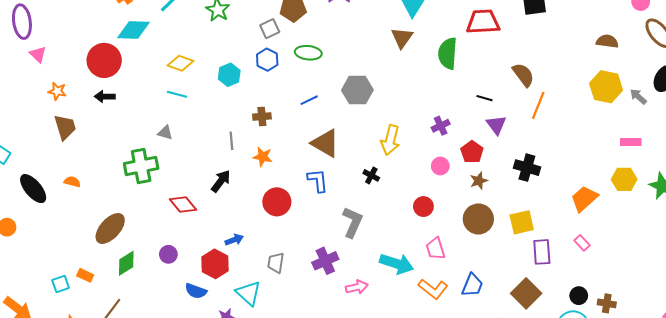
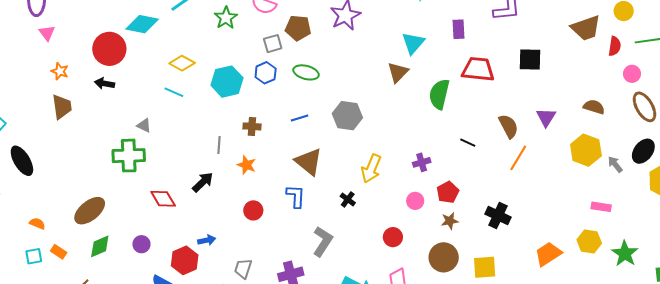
cyan hexagon: (229, 75) -> (227, 82), size x1.4
purple triangle: (496, 125) -> (546, 117), moved
gray triangle: (165, 133) -> (144, 125), moved
orange semicircle: (72, 182) -> (37, 224), moved
red circle: (277, 202) -> (253, 210), size x0.7

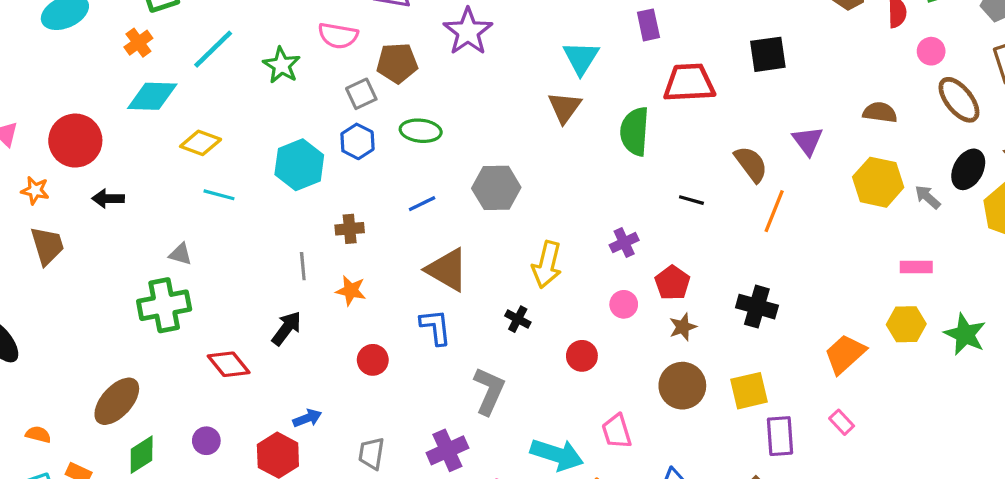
red circle: (109, 49) -> (75, 141), moved
yellow diamond: (182, 63) -> (201, 143), moved
red circle: (393, 237) -> (582, 356), moved

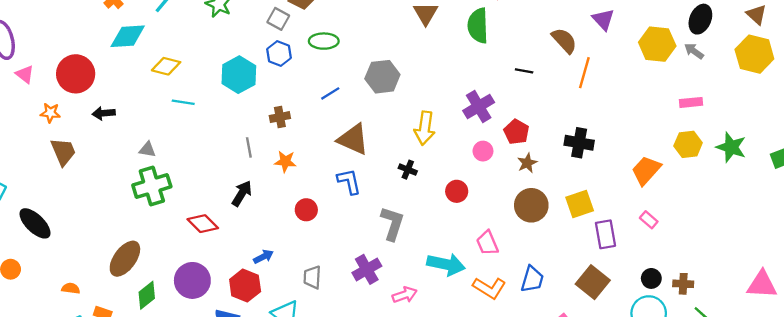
gray square: (361, 94) -> (278, 19), turned -30
black ellipse: (968, 169) -> (700, 19), moved
purple cross: (624, 243) -> (479, 106), size x1.5
gray triangle: (181, 254) -> (147, 149), moved
purple circle: (206, 441) -> (192, 280), size x1.8

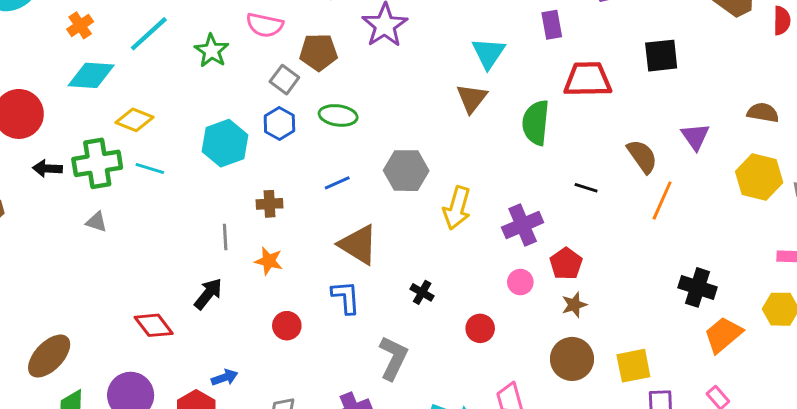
yellow arrow: (425, 128) -> (457, 208), moved
black cross: (579, 143) -> (697, 287), moved
green cross: (152, 186) -> (97, 163), moved

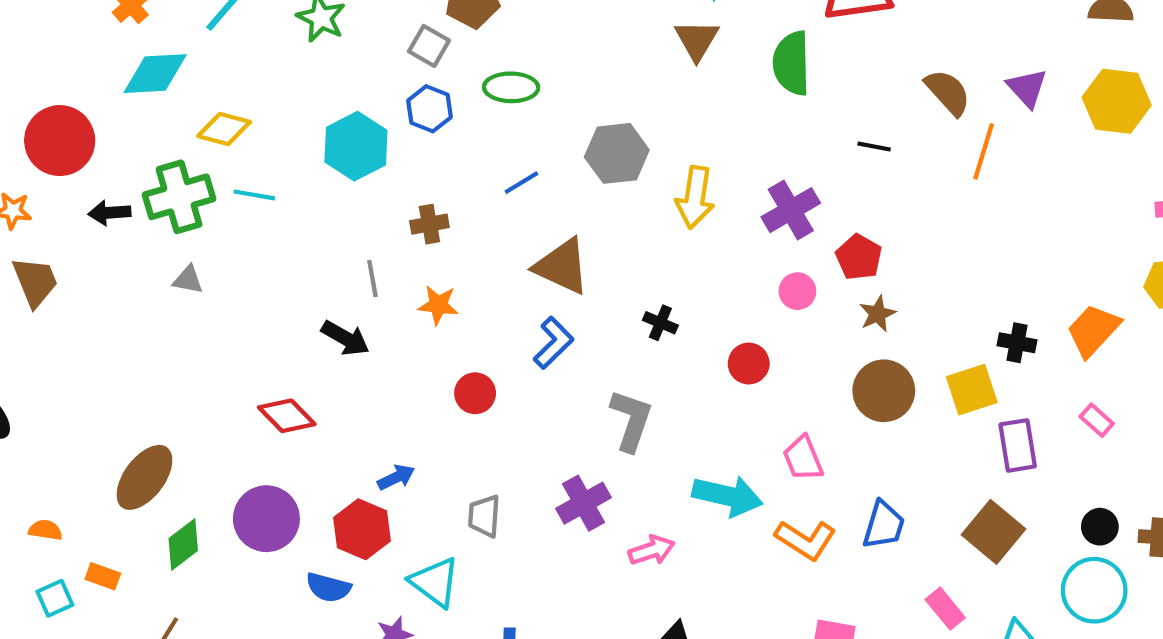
purple triangle: (695, 137) -> (1027, 88), moved
black cross: (697, 287) -> (1017, 343), moved, size x0.7
black arrow: (208, 294) -> (345, 338), moved, turned 88
blue L-shape: (346, 297) -> (553, 343), turned 57

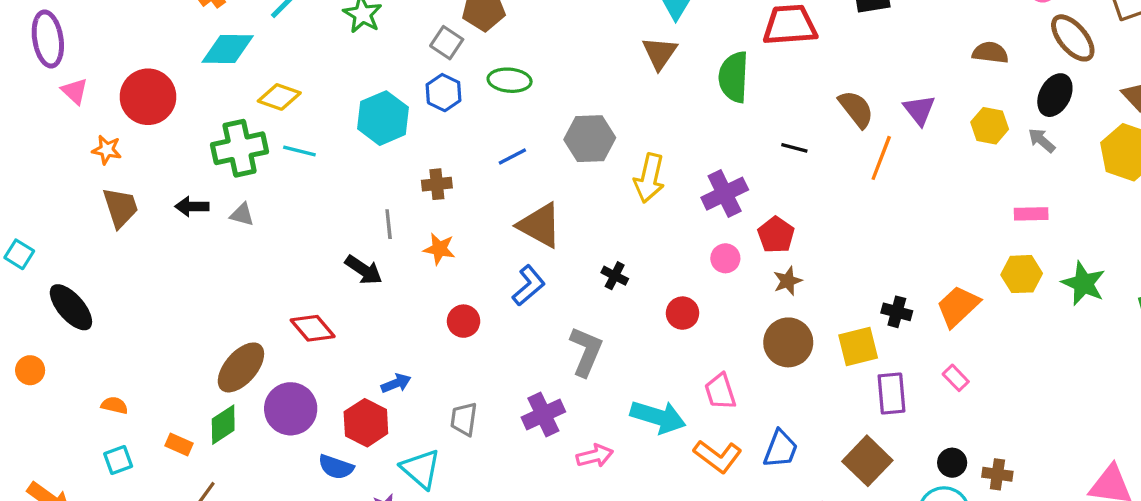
yellow hexagon: (1117, 101) -> (990, 126), size x0.7
black arrow: (109, 213) -> (192, 206), moved
brown ellipse: (144, 477) -> (241, 367), moved
orange rectangle: (103, 576) -> (179, 444), moved

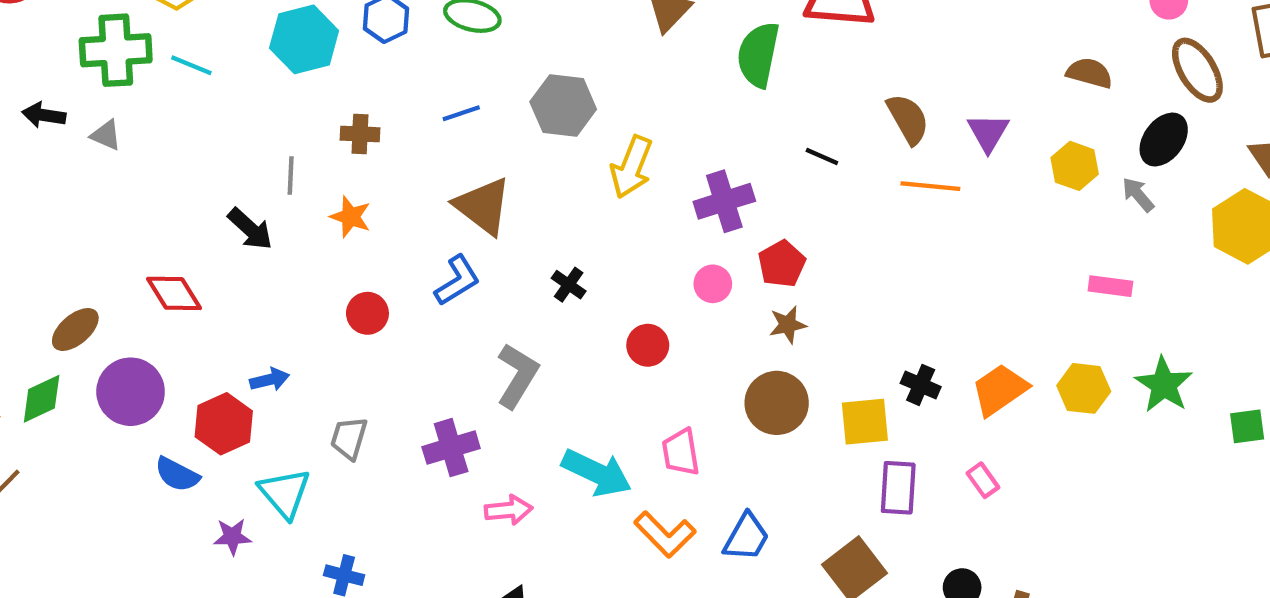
orange line: (881, 158) -> (930, 186), turned 66
yellow hexagon: (1022, 274) -> (1084, 388), moved
brown ellipse: (241, 367) -> (75, 329), size x0.7

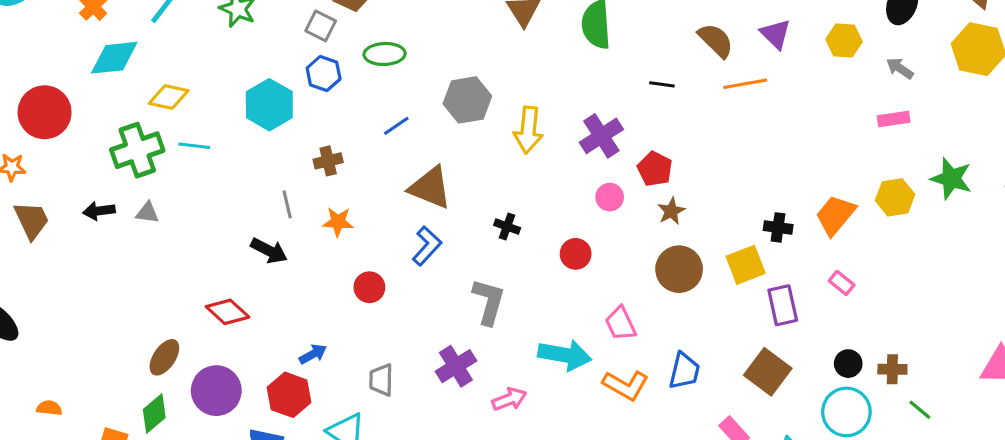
gray arrow: (1138, 195) -> (900, 68), moved

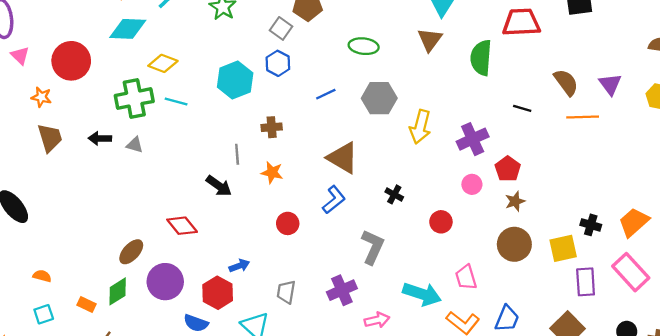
green ellipse: (385, 54) -> (364, 46), moved
blue line: (396, 126) -> (326, 94), moved
pink rectangle: (842, 283) -> (631, 272), size x2.0

